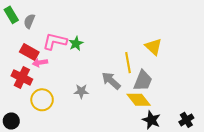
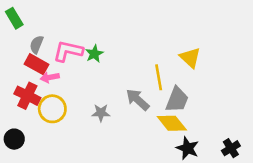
gray semicircle: (29, 21) -> (37, 44), moved
yellow circle: (42, 100) -> (52, 109), moved
black circle: (11, 121) -> (14, 139), moved

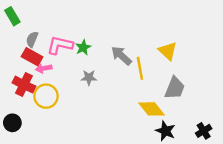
gray arrow: (138, 100) -> (121, 56), moved
gray trapezoid: (177, 100) -> (175, 88), moved
gray star: (101, 113) -> (89, 78), moved

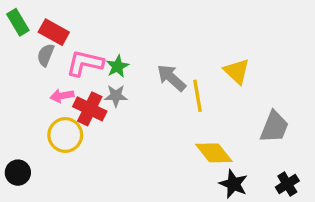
red rectangle: (32, 57) -> (54, 32), moved
gray star: (89, 78) -> (116, 96), moved
red cross: (24, 85) -> (90, 109), moved
gray trapezoid: (175, 88) -> (274, 127), moved

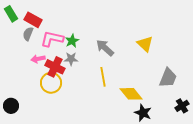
yellow line: (198, 96) -> (103, 77), moved
yellow circle: (65, 135) -> (51, 83), moved
black cross: (287, 184) -> (182, 106), moved

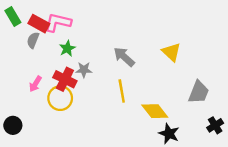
pink L-shape: (52, 39) -> (58, 22), moved
green star: (72, 41) -> (67, 48), moved
pink arrow: (38, 59) -> (35, 84), moved, turned -48

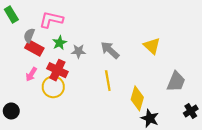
red rectangle: (39, 24) -> (34, 48), moved
gray star: (84, 70) -> (78, 51), moved
yellow diamond: (155, 111) -> (137, 98), turned 55

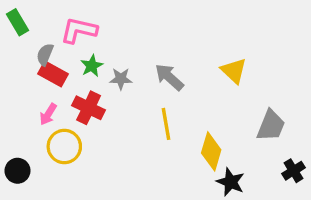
yellow circle: (53, 87) -> (64, 147), moved

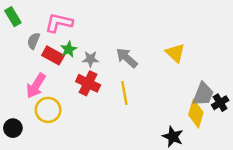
red rectangle: (53, 74) -> (53, 55), moved
red cross: (89, 108) -> (88, 83), moved
pink arrow: (48, 114) -> (36, 86), size x1.5
yellow diamond: (211, 151) -> (196, 114), moved
black cross: (293, 171) -> (220, 103), moved

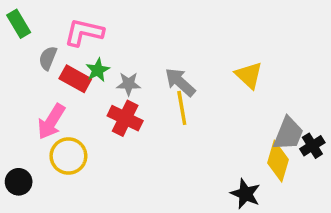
yellow line: (124, 93) -> (182, 108), moved

